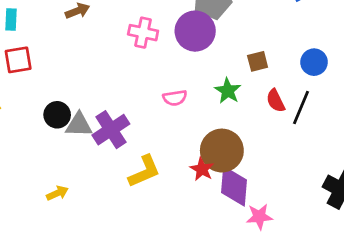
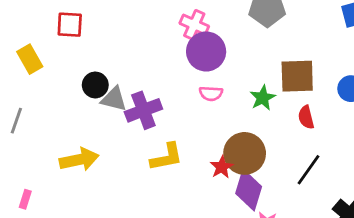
purple circle: (195, 31) -> (206, 51), moved
brown square: (258, 61) -> (297, 76), size x1.8
black line: (301, 108) -> (308, 170), moved
yellow arrow: (57, 193) -> (79, 160), size x1.8

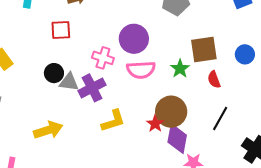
red square: (70, 25) -> (61, 30), moved
pink cross: (194, 25) -> (103, 58), moved
pink semicircle: (211, 94) -> (141, 70), size x1.6

